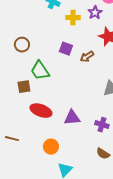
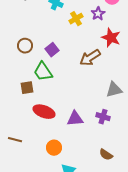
yellow cross: (73, 18) -> (76, 19), turned -32
purple square: (66, 49) -> (52, 50), moved, turned 32
brown arrow: (87, 57) -> (90, 58), size x1.5
purple cross: (102, 125) -> (103, 117), moved

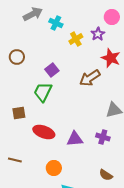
brown circle: (25, 46) -> (17, 57), moved
green trapezoid: (43, 72) -> (43, 92), turned 60
brown square: (27, 88) -> (19, 113), moved

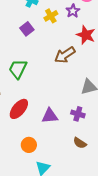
purple square: (52, 70) -> (27, 29), moved
red ellipse: (44, 132) -> (19, 109), turned -70
brown semicircle: (106, 175) -> (80, 143), moved

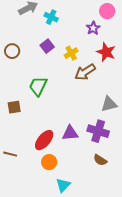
yellow cross: (51, 16) -> (71, 53), moved
red ellipse: (19, 109) -> (44, 140), moved
purple cross: (78, 114) -> (98, 131), size x1.5

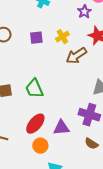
purple square: (47, 46) -> (36, 38), moved, turned 32
green trapezoid: (38, 86) -> (34, 89), moved, turned -50
purple triangle: (70, 133) -> (61, 128), moved

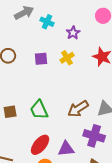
purple star: (84, 12) -> (73, 33), moved
brown arrow: (76, 56) -> (78, 109), moved

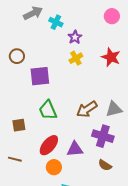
purple star: (73, 33) -> (75, 37), moved
purple square: (41, 59) -> (40, 76), moved, size x1.5
brown square: (10, 112) -> (19, 125), moved

